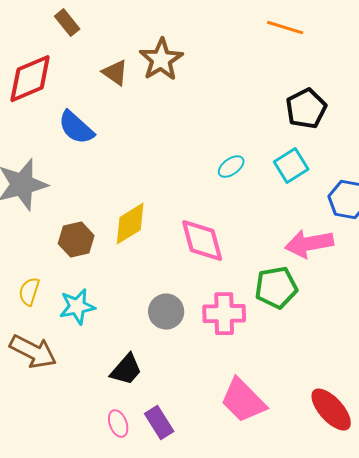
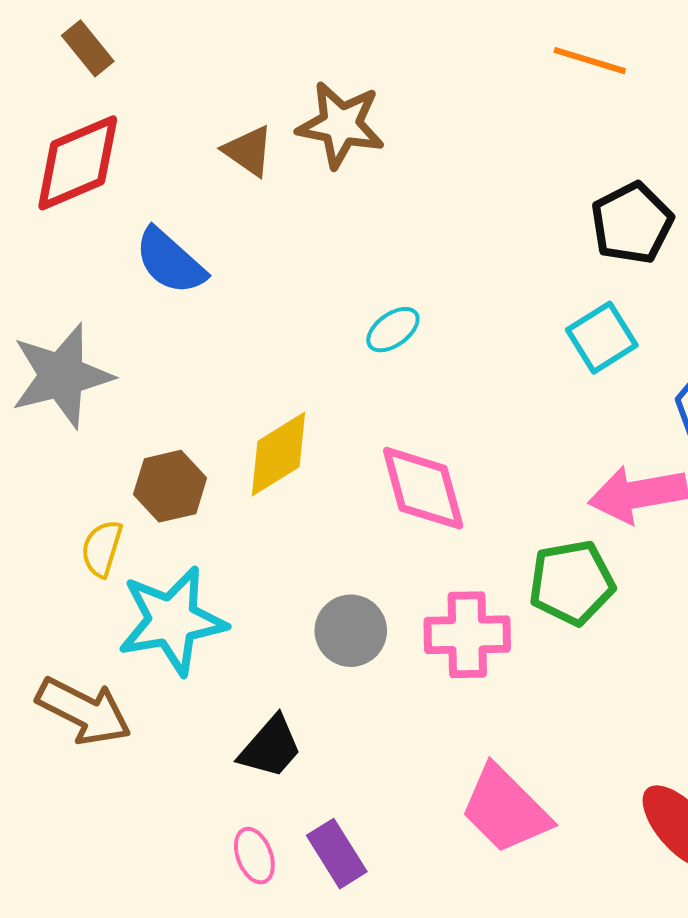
brown rectangle: (67, 23) -> (88, 48), moved
brown star: (161, 60) -> (341, 125), turned -30
cyan ellipse: (231, 167) -> (393, 330), moved
yellow semicircle: (29, 292) -> (102, 548), moved
cyan star: (77, 307) -> (172, 621), size x1.5

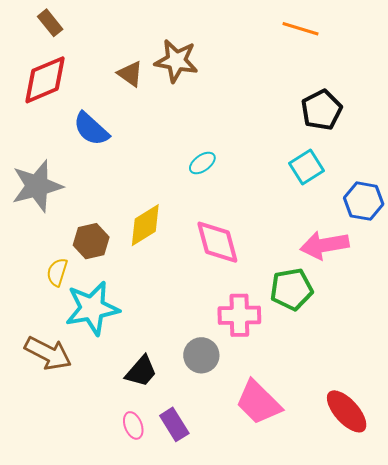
gray circle: (351, 631) -> (201, 355), moved

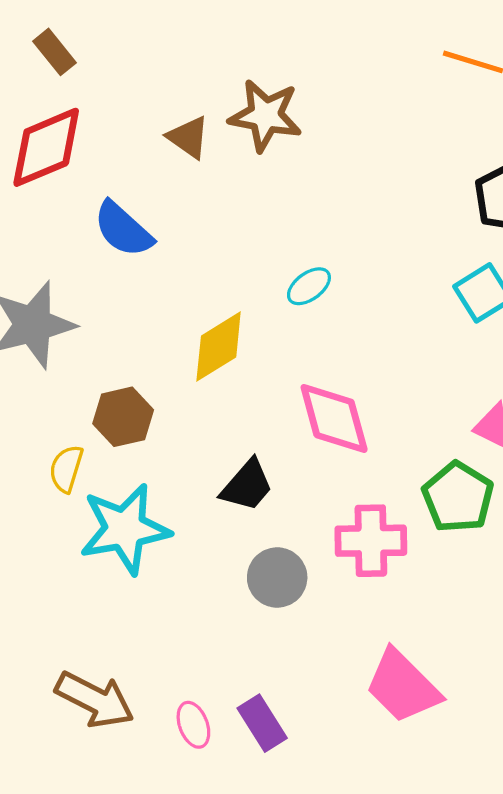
yellow diamond: (145, 225) -> (219, 346), moved
green pentagon: (291, 289) -> (458, 497), turned -30
brown arrow: (48, 353) -> (95, 700), moved
gray circle: (201, 355) -> (277, 577), moved
black trapezoid: (141, 371) -> (247, 485), moved

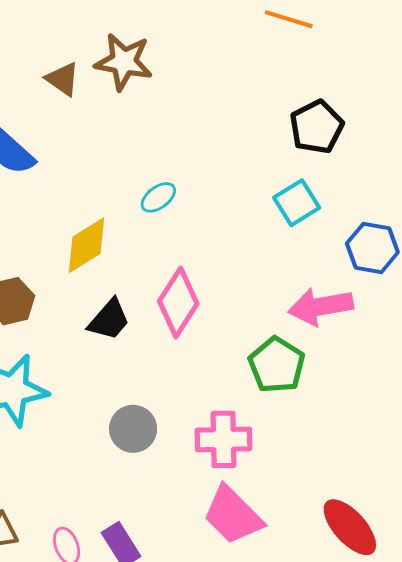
pink diamond: (334, 418) -> (178, 302), turned 48
black trapezoid: (247, 485) -> (109, 320), moved
pink cross: (371, 541) -> (224, 439), moved

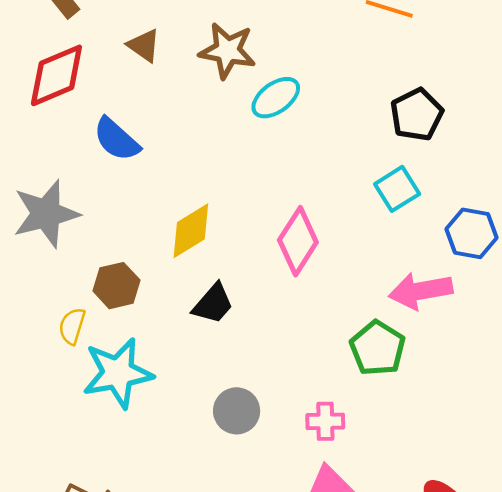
brown triangle: (63, 79) -> (144, 45), moved
cyan ellipse: (158, 197) -> (276, 98), moved, size x1.4
pink diamond: (178, 302) -> (298, 241), moved
pink cross: (224, 439) -> (325, 421), size x0.7

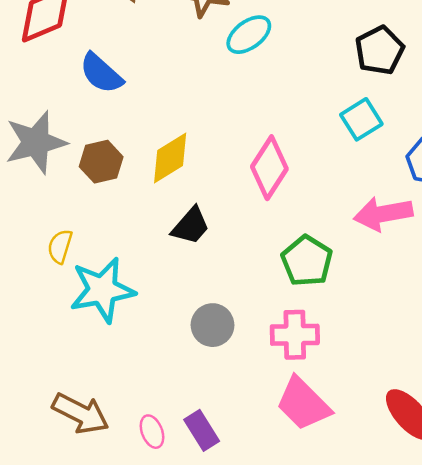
brown hexagon: (116, 286) -> (101, 162), moved
green pentagon: (378, 348) -> (307, 261), moved
pink cross: (325, 421) -> (295, 335), size x1.4

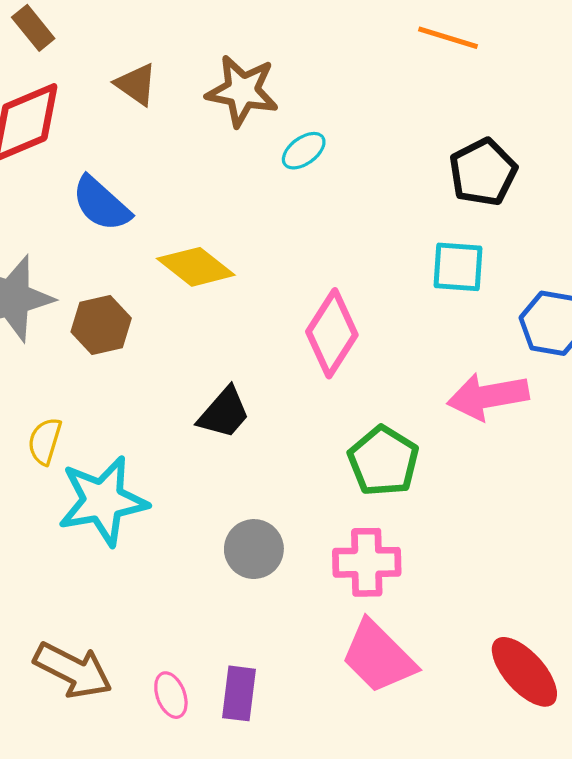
cyan ellipse: (249, 35) -> (304, 151), size x0.7
cyan square: (361, 119) -> (458, 267), turned 36
yellow diamond: (170, 158) -> (196, 267), moved, turned 70
purple rectangle: (202, 430) -> (239, 693), turned 39

